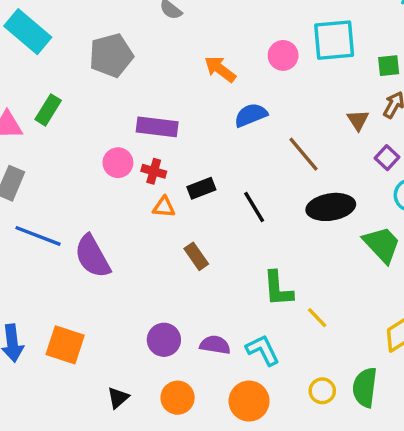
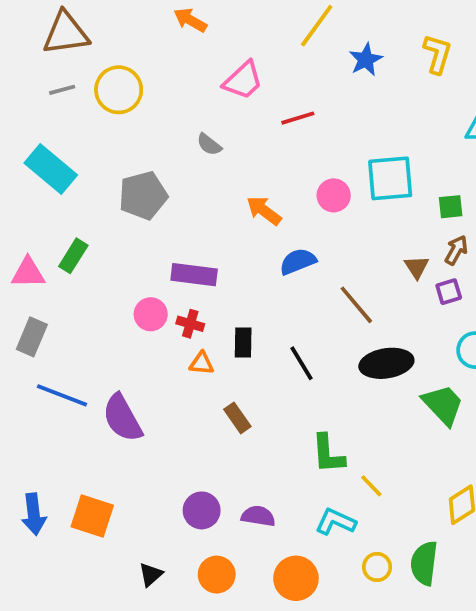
purple square: (387, 158) -> (449, 292), moved, turned 30
black rectangle: (201, 188) -> (243, 343), turned -68
cyan L-shape: (263, 350) -> (336, 522), moved, turned -39

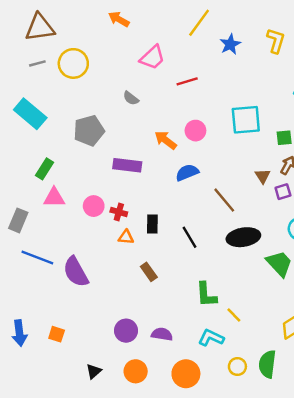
pink circle: (334, 195) -> (195, 131), moved
pink triangle: (28, 273) -> (54, 198), moved
purple rectangle: (194, 275) -> (127, 165), moved
orange square: (92, 516) -> (57, 334), size x0.6

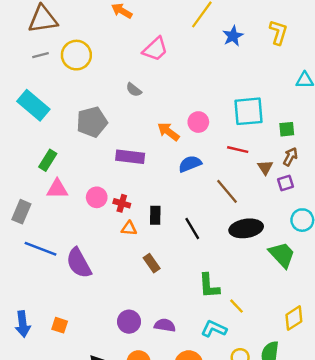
red line: (187, 81) -> (238, 150), moved, turned 30

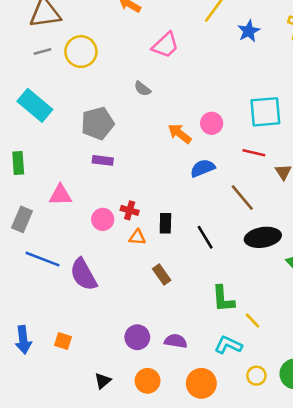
purple rectangle: (130, 157) -> (103, 160), moved, size x0.7
green rectangle: (48, 160) -> (18, 163), moved, turned -36
pink circle: (97, 197) -> (103, 219), moved

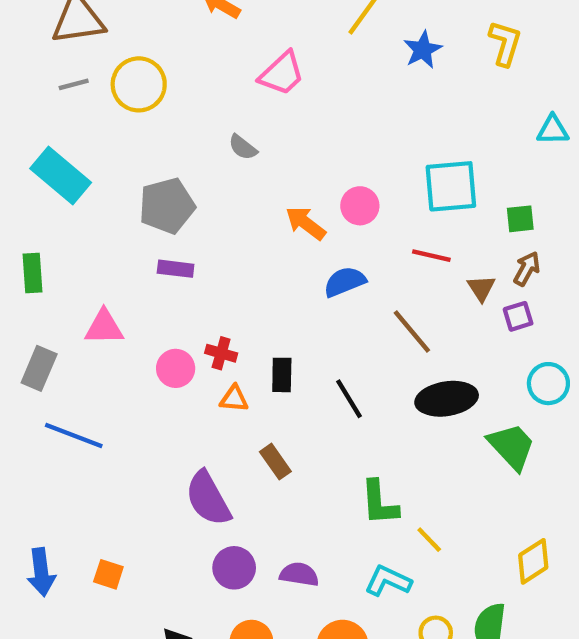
purple semicircle: (83, 274) -> (208, 498), moved

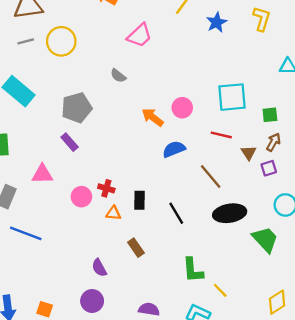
purple rectangle: (176, 269) -> (70, 142), moved, turned 42
purple semicircle: (208, 498) -> (99, 268), size x0.6
purple circle: (234, 568) -> (92, 301), moved

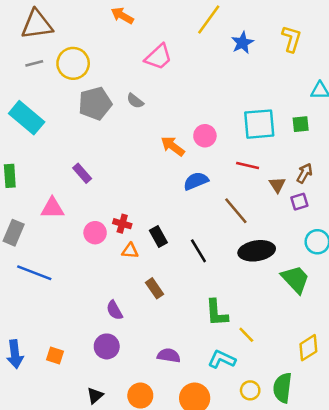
gray pentagon: (77, 108) -> (95, 103), moved
green square: (270, 115) -> (301, 124), moved
black rectangle: (140, 200) -> (158, 237), turned -30

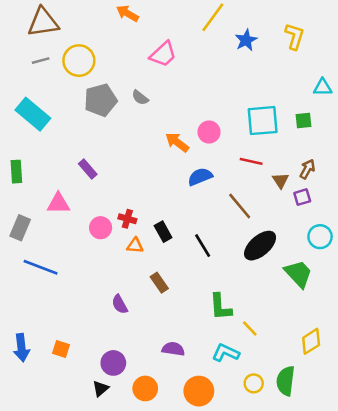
black ellipse: (257, 251) -> (260, 246), turned -32
purple circle: (107, 346) -> (113, 363), moved

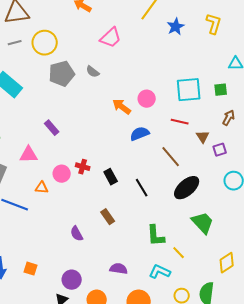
brown arrow: (307, 169) -> (229, 118), moved
orange triangle: (135, 246) -> (42, 188), moved
green trapezoid: (298, 274) -> (203, 223), moved

